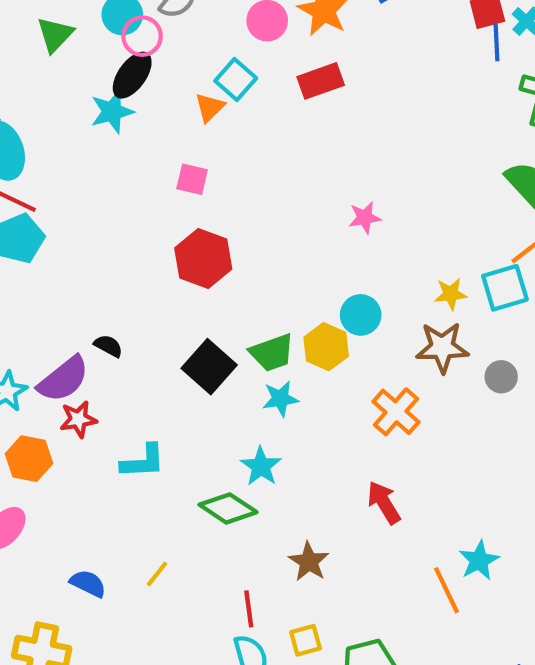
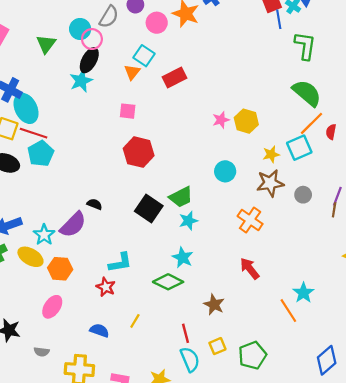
red rectangle: (321, 81) -> (174, 77), moved
yellow hexagon: (326, 347) -> (246, 121), moved
red star: (78, 419) -> (106, 287), moved, turned -30

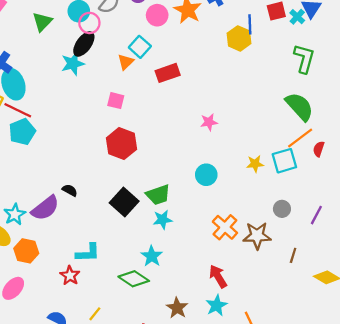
blue line: (279, 19) -> (250, 24), moved
yellow hexagon: (246, 121) -> (239, 38), moved
brown star: (270, 183) -> (257, 236), moved
brown line: (334, 210) -> (293, 255), moved
cyan star: (303, 293) -> (216, 305), moved

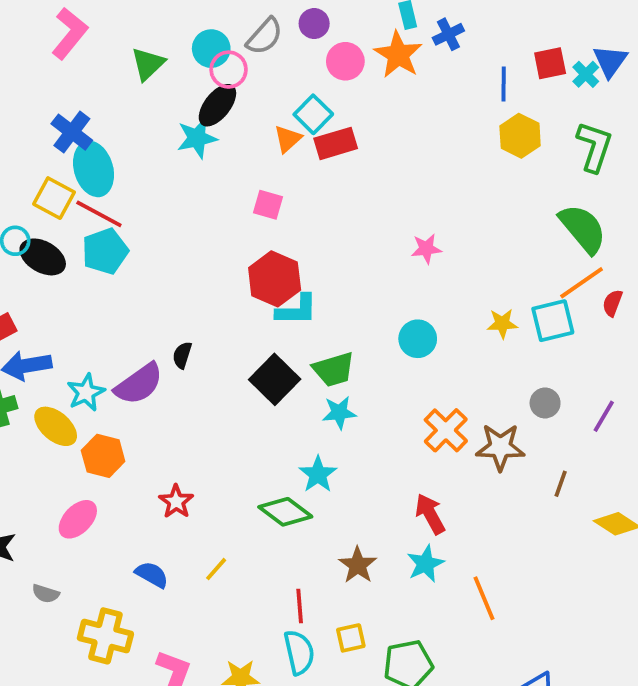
yellow hexagon: (239, 38) -> (520, 136), moved
red rectangle: (168, 73) -> (336, 143), moved
black semicircle: (70, 190) -> (182, 355), turned -104
cyan L-shape: (88, 253) -> (297, 310), moved

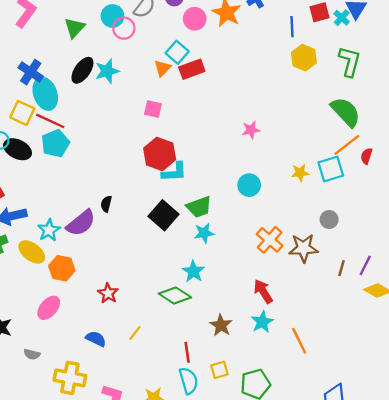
black ellipse: (217, 105) -> (82, 70), moved
purple line: (604, 416) -> (365, 265), moved

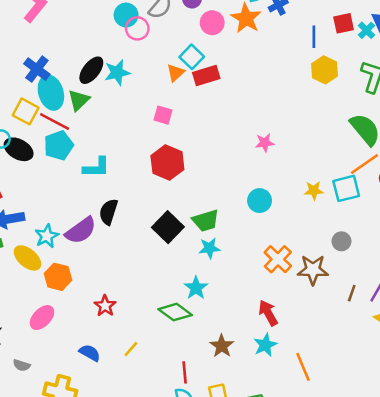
green triangle: (74, 28) -> (79, 100), moved
cyan L-shape: (174, 172) -> (96, 167), moved
black semicircle: (106, 204) -> (108, 212), size x1.5

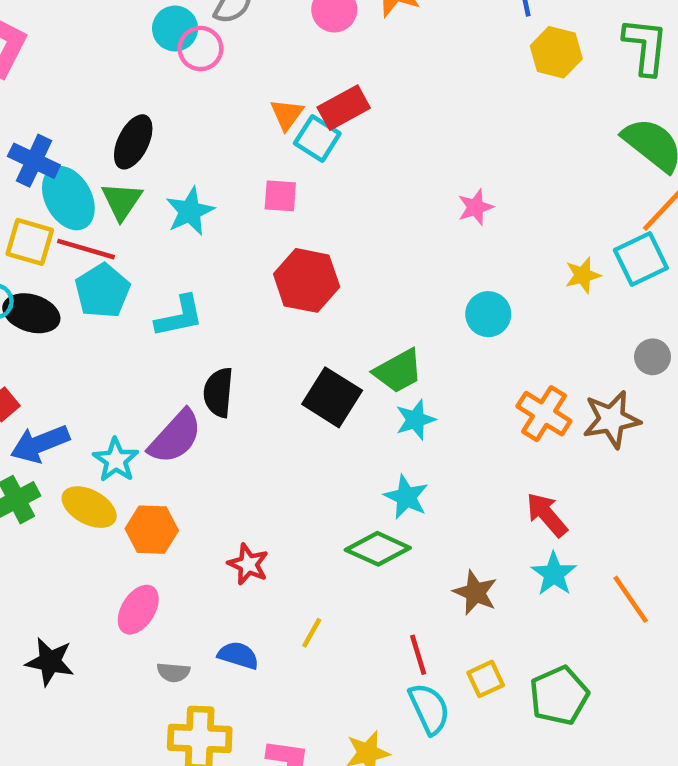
cyan square: (192, 57) -> (317, 138), moved
cyan star: (117, 73) -> (190, 211), moved
gray semicircle: (22, 365) -> (173, 672), moved

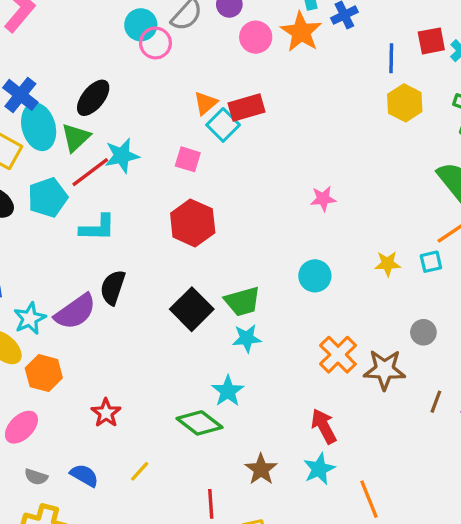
red line: (86, 249) -> (90, 172), moved, turned -66
cyan square: (641, 259) -> (431, 262), size x0.6

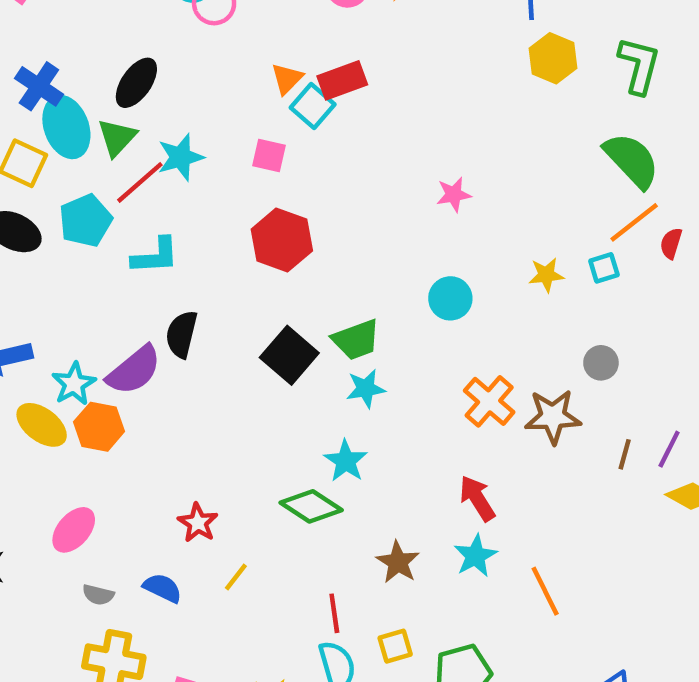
orange hexagon: (44, 373) -> (99, 427), moved
red star: (106, 413) -> (198, 523), moved

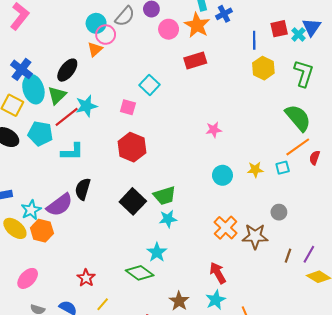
orange triangle: (287, 79) -> (95, 49), moved
red rectangle: (342, 80) -> (195, 61), moved
cyan pentagon: (86, 221) -> (40, 134), turned 30
cyan circle: (450, 298) -> (222, 175), moved

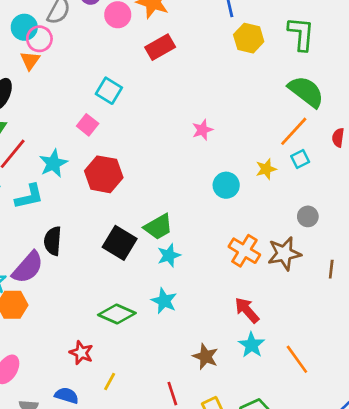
cyan star: (86, 106) -> (53, 163), moved
pink square: (128, 107) -> (88, 125), turned 35
orange line: (298, 147) -> (294, 131), moved
green diamond: (140, 273) -> (117, 314), moved

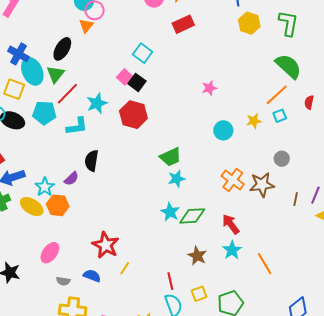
black square: (120, 243) -> (137, 82), moved, size x0.7
purple semicircle: (28, 267) -> (71, 179), size x0.6
green diamond: (117, 314) -> (192, 216), moved, turned -32
red star: (81, 353) -> (106, 245), size x1.5

